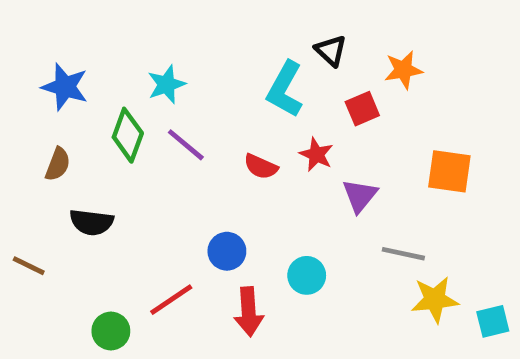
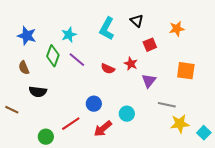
orange star: (403, 70) -> (177, 29), moved
cyan L-shape: (285, 89) -> (107, 29), moved
brown semicircle: (58, 164) -> (24, 68), turned 136
red arrow: (249, 312) -> (103, 129), turned 54
cyan square: (493, 321) -> (204, 133), turned -32

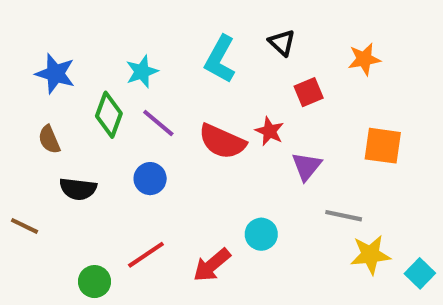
red semicircle: (108, 69) -> (222, 142), size x1.6
blue circle: (94, 104) -> (150, 179), moved

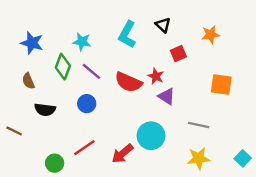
cyan star: (142, 72) -> (82, 42), turned 30
purple triangle: (307, 166) -> (166, 96), moved, turned -36
cyan circle: (261, 234) -> (151, 136), size x1.5
yellow star: (370, 255) -> (199, 158), moved

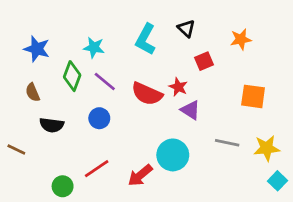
yellow star: (199, 158) -> (267, 148), moved

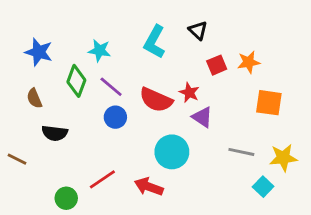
orange star: (241, 39) -> (249, 62), moved
blue circle: (99, 118) -> (115, 117), moved
cyan circle: (173, 155) -> (172, 152), moved
red arrow: (140, 175) -> (149, 187), turned 60
cyan square: (278, 181) -> (263, 187), moved

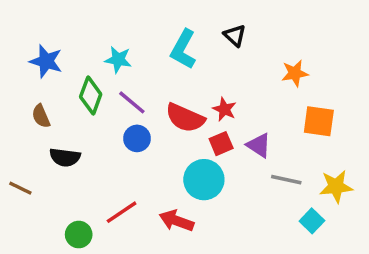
red square: (217, 65) -> (221, 144), moved
purple triangle: (202, 117) -> (259, 145), moved

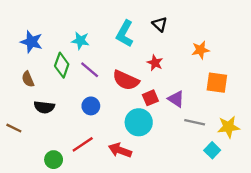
red star: (224, 109) -> (155, 63), moved
blue circle: (137, 138) -> (91, 106), moved

